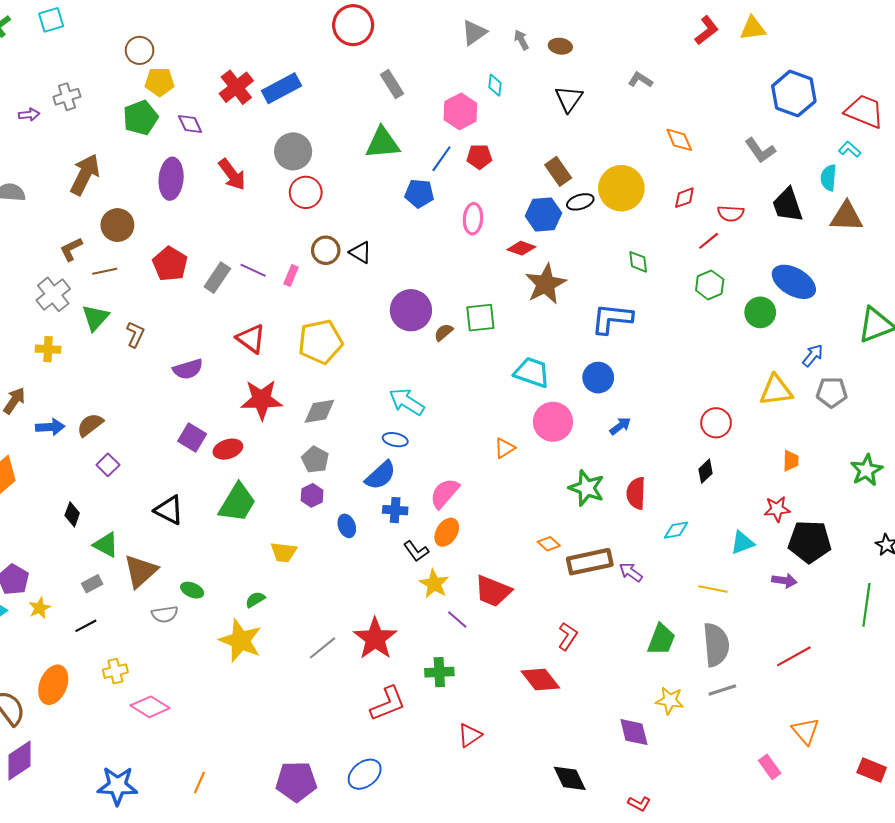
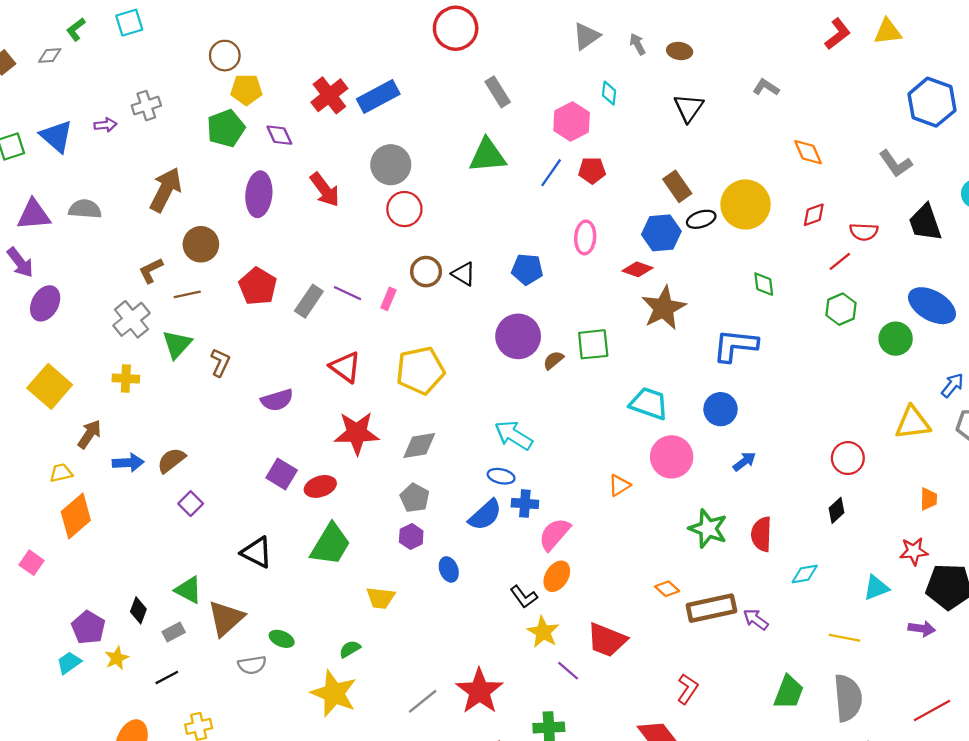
blue pentagon: (419, 193) -> (527, 269), moved
blue cross: (395, 510) -> (525, 504), moved
black diamond: (72, 514) -> (138, 610), moved

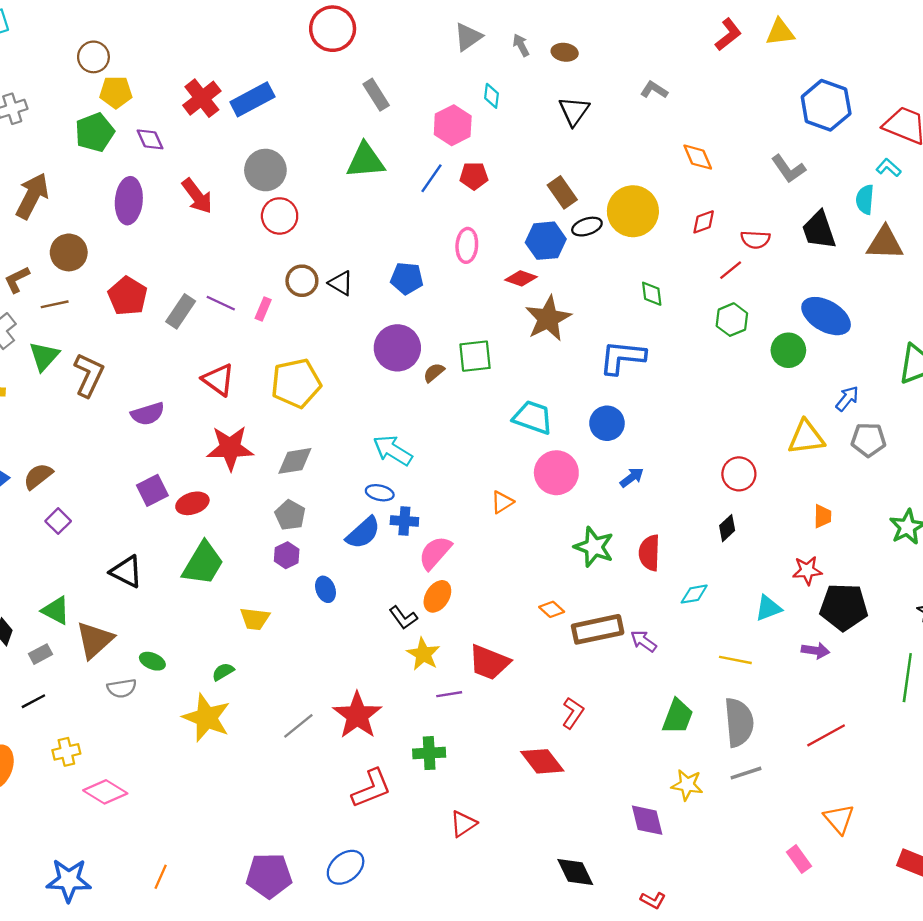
brown L-shape: (220, 363) -> (89, 375), size x1.5
purple square: (282, 474) -> (152, 490), turned 32
purple line: (568, 671) -> (449, 694), turned -50

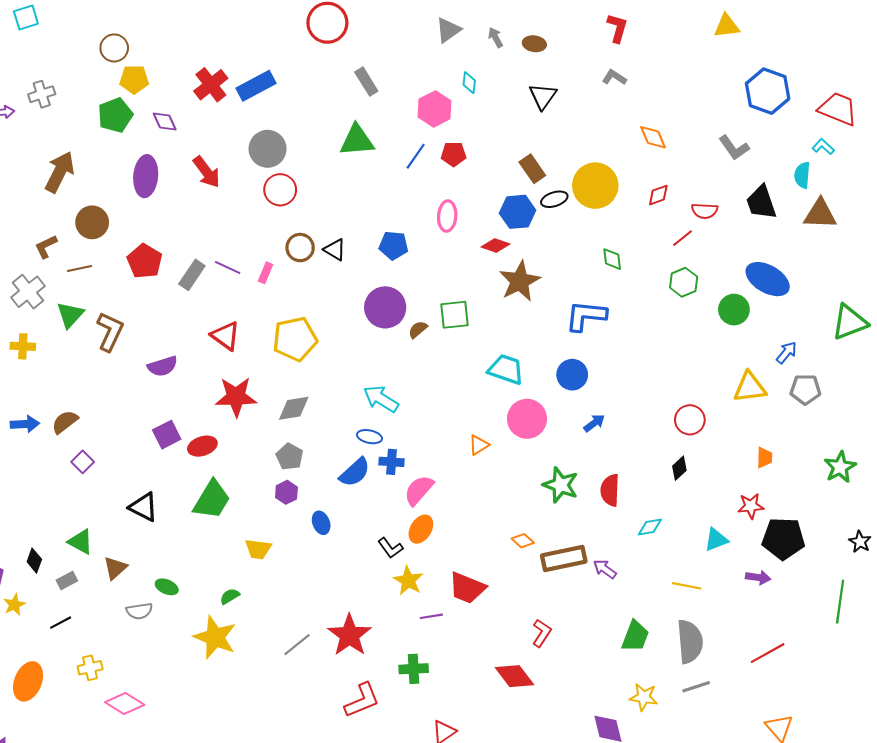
red L-shape: (728, 35) -> (617, 28), moved, turned -36
brown triangle: (95, 640) -> (115, 568), size x0.7

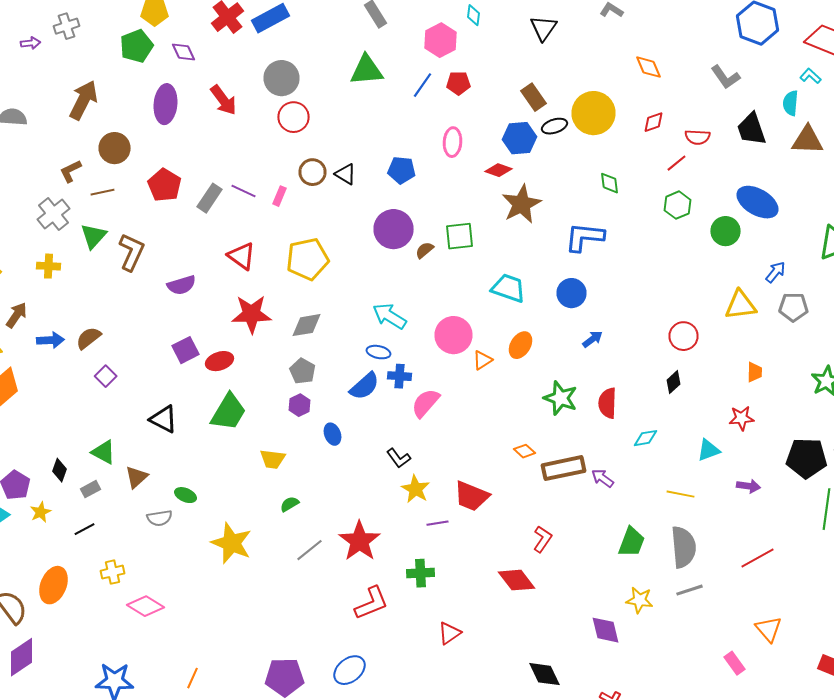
pink circle: (527, 419) -> (454, 335), moved
orange ellipse: (421, 529) -> (520, 345), moved
black pentagon: (783, 539) -> (806, 458), moved
green semicircle: (230, 596) -> (290, 504), moved

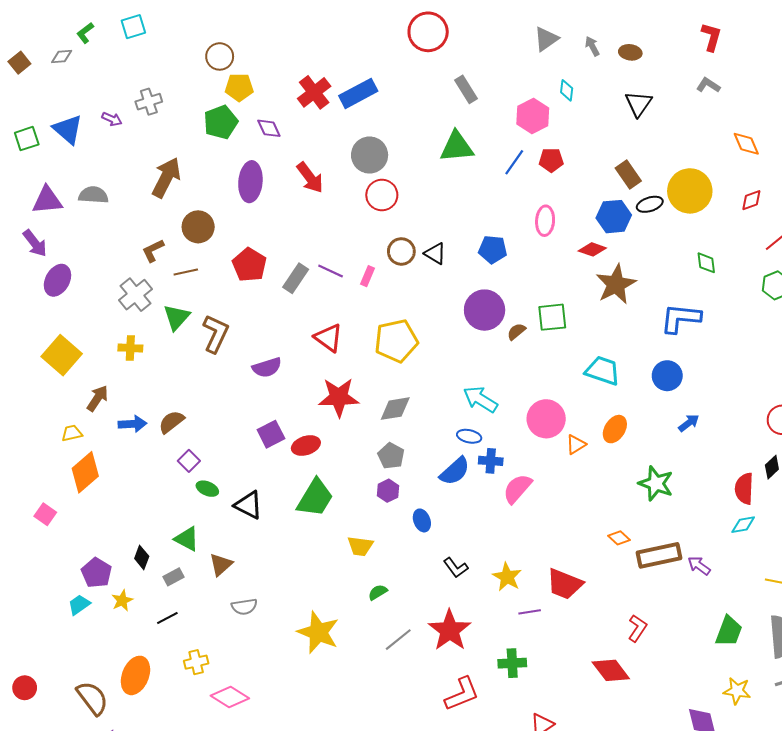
purple arrow: (30, 43) -> (112, 119), turned 30
red semicircle: (608, 403) -> (744, 489), moved
black L-shape: (398, 458) -> (456, 568), moved
green ellipse: (186, 495) -> (207, 489), moved

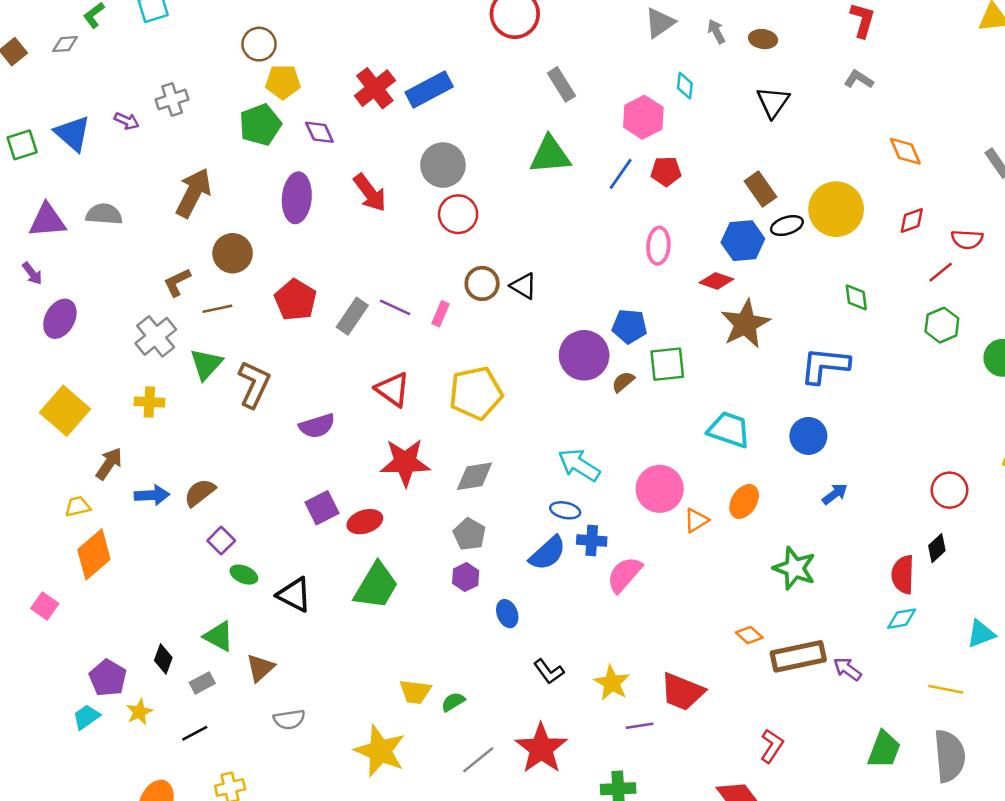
purple arrow: (35, 243) -> (32, 273), size x0.7
blue pentagon: (493, 249) -> (629, 326), moved
yellow trapezoid: (360, 546) -> (415, 692), moved

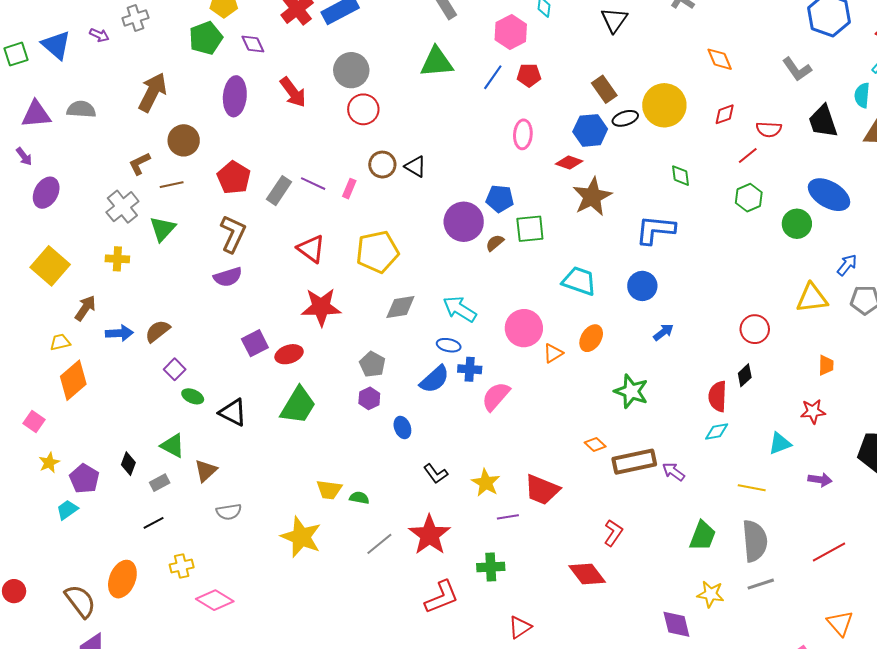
brown L-shape: (254, 384) -> (233, 234), moved
purple semicircle: (317, 426) -> (228, 277), moved
gray diamond: (474, 476) -> (400, 307), moved
green semicircle: (453, 702) -> (359, 498), turned 42
yellow star: (139, 712) -> (49, 463), moved

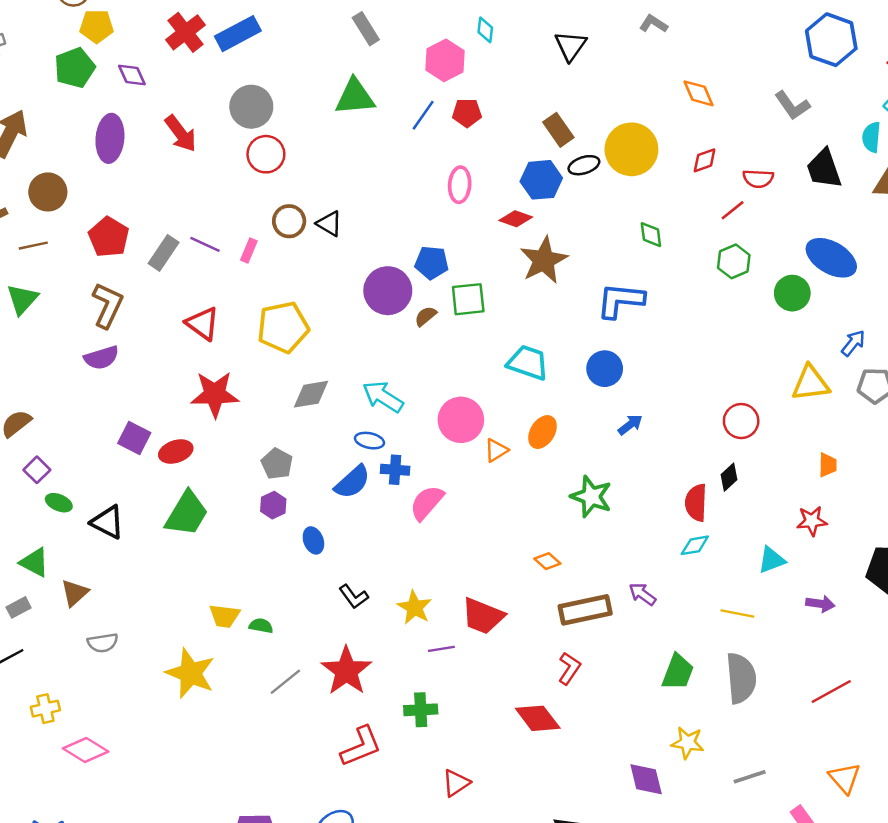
purple square: (255, 343) -> (134, 438), turned -36
brown rectangle: (634, 462) -> (585, 610), moved
gray line: (761, 584) -> (750, 777), moved

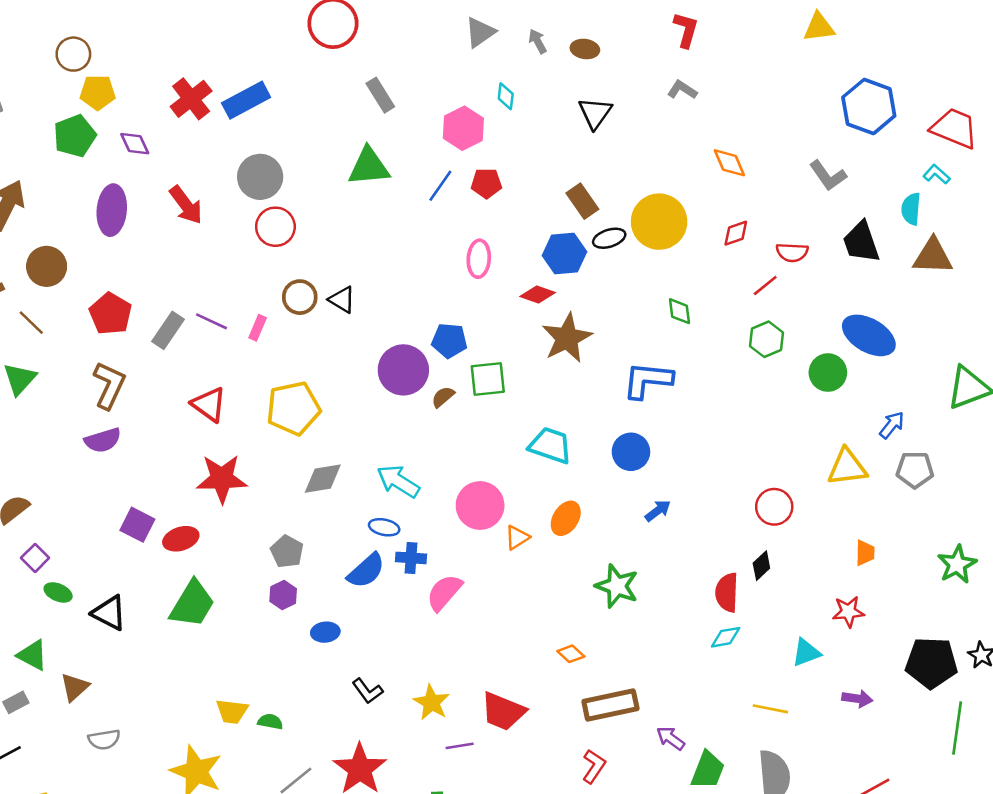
brown line: (33, 246) -> (31, 323), turned 56
blue ellipse: (313, 540) -> (325, 632), turned -75
purple arrow: (642, 594) -> (671, 738), moved

